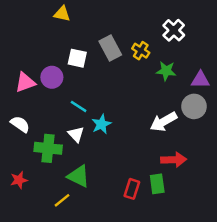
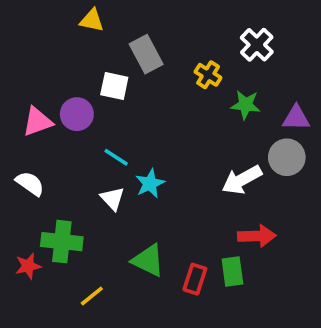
gray rectangle: (110, 48) -> (146, 54), moved
green cross: (48, 148) -> (62, 242), moved
green triangle: (79, 176) -> (148, 260), moved

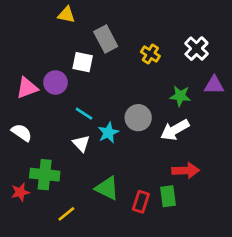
white cross: (257, 45) -> (196, 49), moved
green star: (246, 105) -> (180, 96), moved
gray circle: (287, 157) -> (138, 118), moved

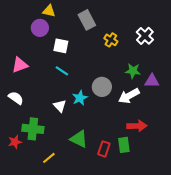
gray rectangle: (106, 39) -> (87, 20), moved
purple circle: (56, 82) -> (40, 28), moved
purple triangle: (214, 85) -> (152, 81), moved
cyan line: (84, 114) -> (62, 71), moved

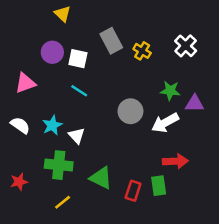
yellow triangle: (49, 11) -> (63, 14), turned 32
gray rectangle: (87, 20) -> (111, 41), moved
purple circle: (40, 28) -> (52, 52), moved
cyan star: (80, 98) -> (52, 125), moved
green cross: (33, 129) -> (59, 165), moved

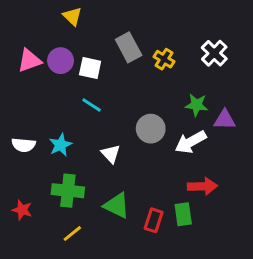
pink triangle: (25, 83) -> (29, 61), moved
white semicircle: (20, 125) -> (24, 145), turned 150
white triangle: (77, 136) -> (111, 154), moved
red star: (19, 182) -> (22, 210), turned 30

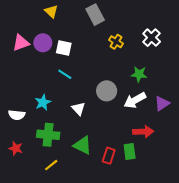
gray rectangle: (129, 47) -> (95, 15), moved
purple triangle: (225, 120) -> (162, 103), moved, turned -35
white semicircle: (24, 145) -> (17, 115), moved

